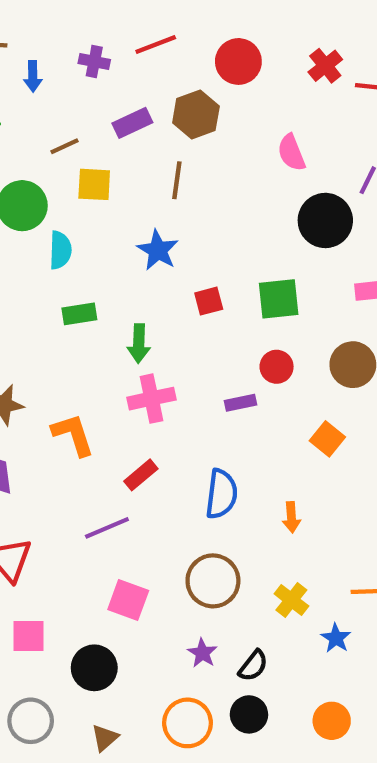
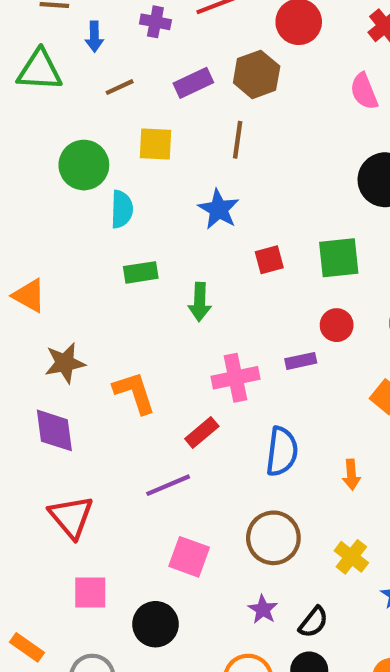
brown line: (65, 146) -> (120, 87), moved
pink semicircle: (291, 153) -> (364, 91), moved
pink cross: (151, 399) -> (236, 378), moved

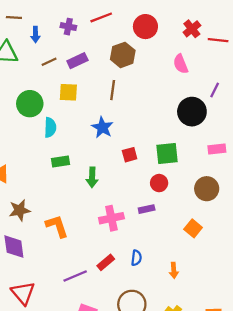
purple rectangle: (193, 83) -> (77, 61), moved
red circle: (337, 325) -> (159, 183), moved
red rectangle: (202, 433) -> (106, 262), moved
blue semicircle: (282, 451) -> (136, 258), size x0.6

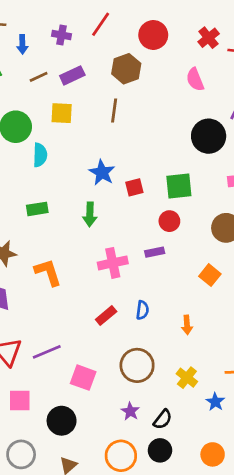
red line: (101, 17) -> (101, 24), turned -35
blue star: (102, 127) -> (102, 173), moved
green rectangle: (60, 161) -> (37, 209), moved
purple line: (75, 276) -> (47, 352), moved

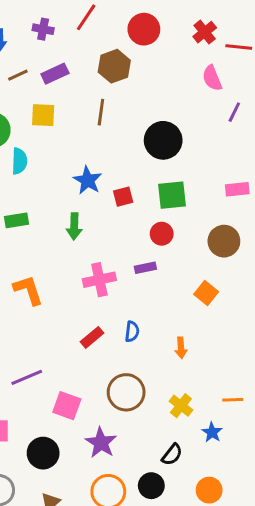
pink semicircle: (195, 79) -> (212, 78), moved
black circle: (209, 136) -> (163, 140), moved
purple star: (130, 411) -> (101, 443), moved, size x1.5
black semicircle: (163, 419) -> (172, 455), moved

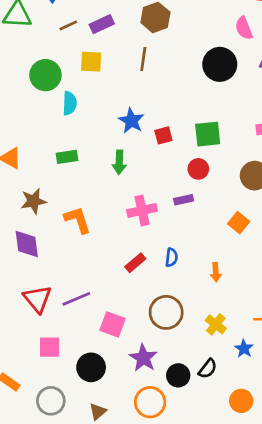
black circle: (163, 140) -> (220, 64), moved
black circle: (151, 486) -> (178, 375), moved

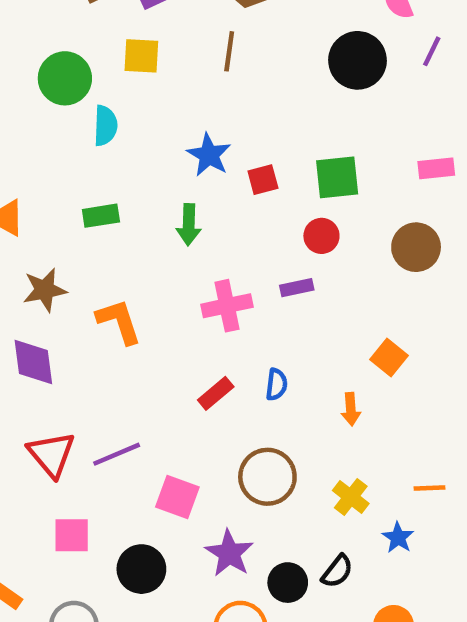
orange square: (239, 223) -> (389, 357), moved

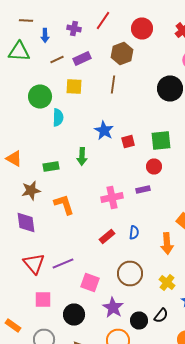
green rectangle: (101, 216) -> (51, 166), moved
green arrow: (189, 225) -> (82, 156), moved
orange arrow: (351, 409) -> (167, 244), size x1.5

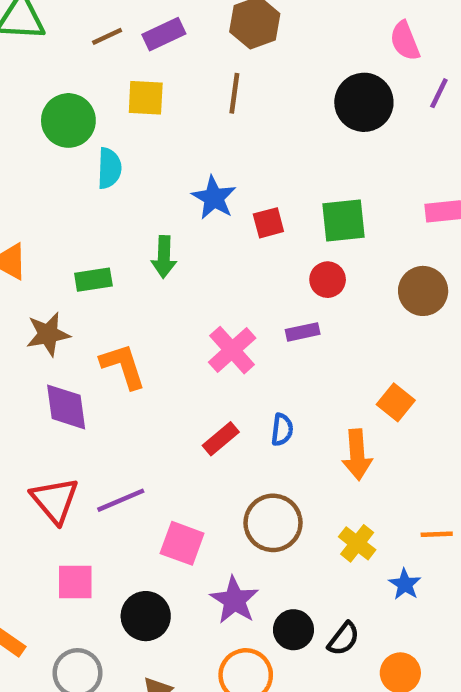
pink cross: (112, 198) -> (232, 350), turned -30
purple diamond: (26, 222) -> (66, 407), moved
black semicircle: (161, 316) -> (343, 639), moved

